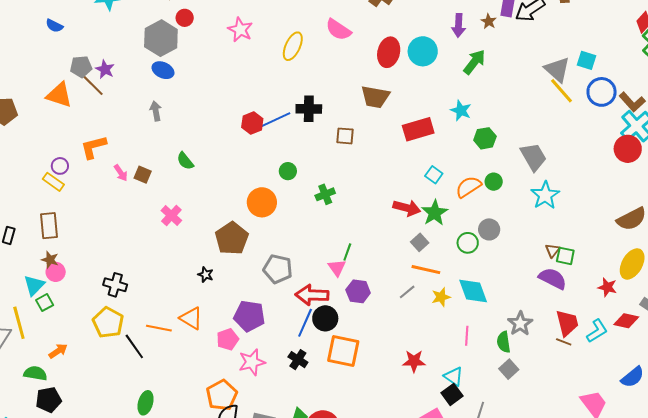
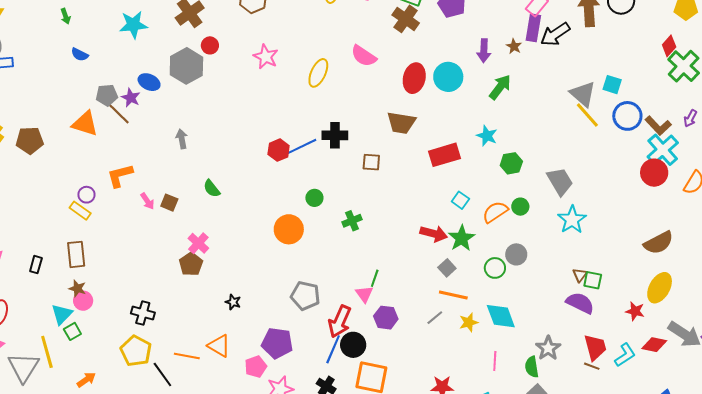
blue ellipse: (163, 70) -> (149, 82), moved
brown pentagon: (232, 238) -> (191, 264), moved, size x0.7
red arrow: (312, 295) -> (340, 321), turned -68

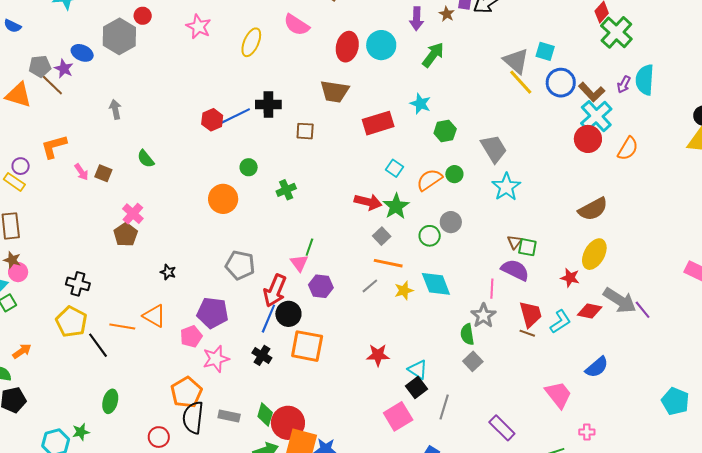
pink line: (495, 361) -> (492, 289), moved

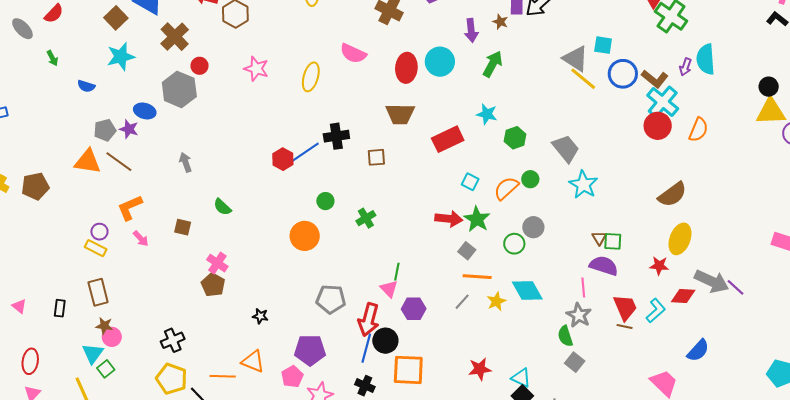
blue semicircle: (12, 26) -> (86, 86), moved
brown line: (51, 83) -> (119, 162), moved
pink arrow: (81, 172) -> (141, 238), moved
black cross: (78, 284) -> (173, 340), turned -30

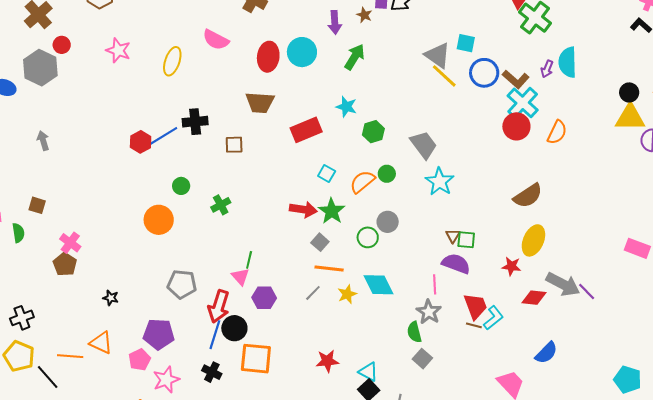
green semicircle: (222, 207) -> (18, 233), moved, turned -144
cyan L-shape: (656, 310) -> (493, 318), moved

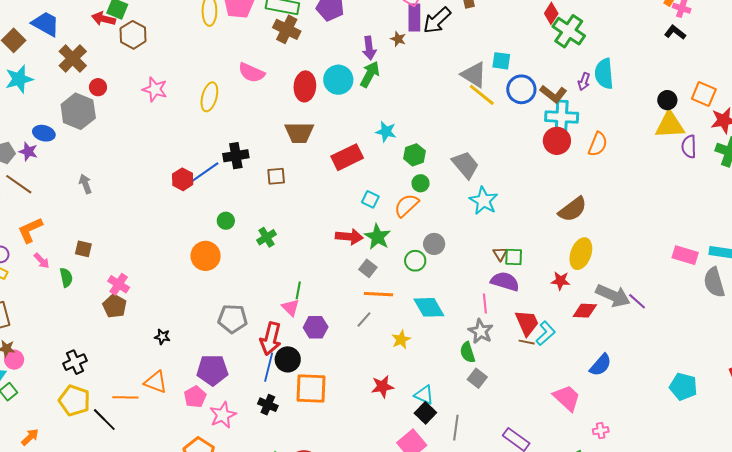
green arrow: (355, 57) -> (370, 74), moved
cyan cross: (523, 103) -> (562, 117), turned -36
green circle: (387, 174) -> (421, 183), moved
yellow star: (347, 294) -> (401, 339), moved

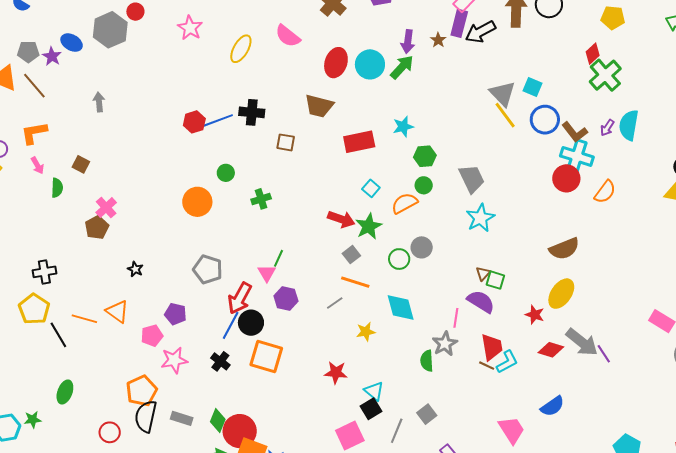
cyan star: (386, 132) -> (403, 127), turned 30
purple pentagon: (212, 370) -> (175, 314), size x0.7
gray square: (477, 378) -> (427, 414), moved

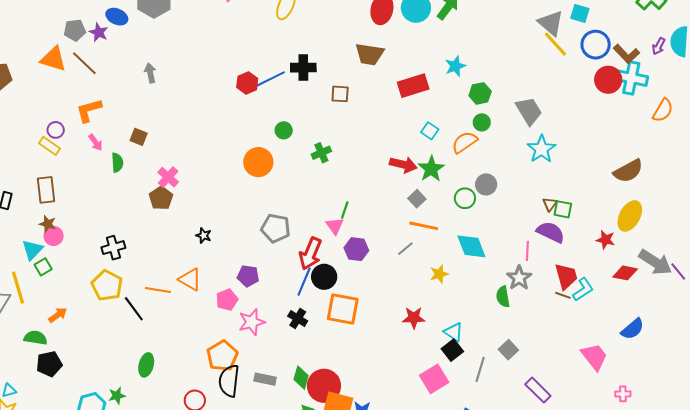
red circle: (566, 178) -> (608, 80), moved

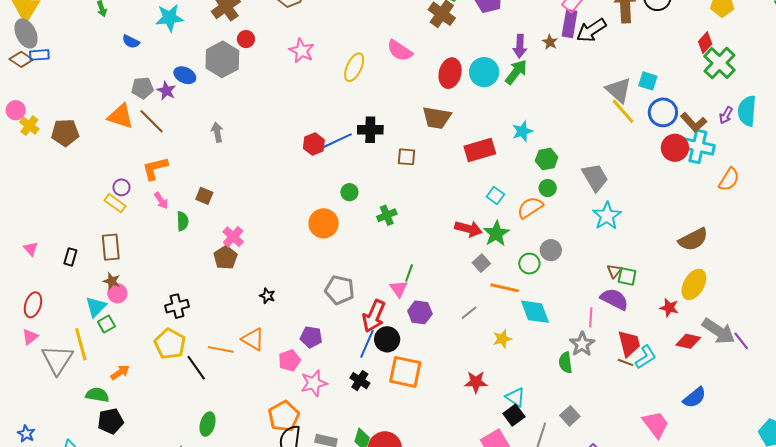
orange line: (424, 226) -> (505, 288), moved

